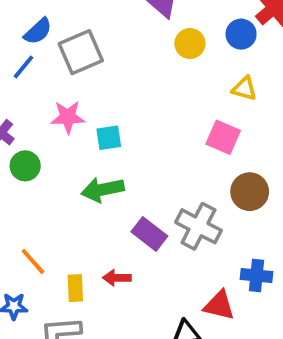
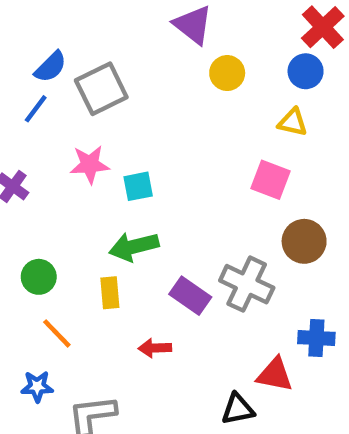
blue circle: (241, 34) -> (306, 71), moved
green circle: (25, 166) -> (39, 277), moved
yellow rectangle: (75, 288) -> (110, 293), moved

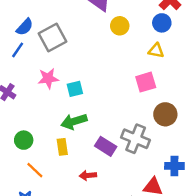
pink square: (270, 180) -> (146, 82), turned -35

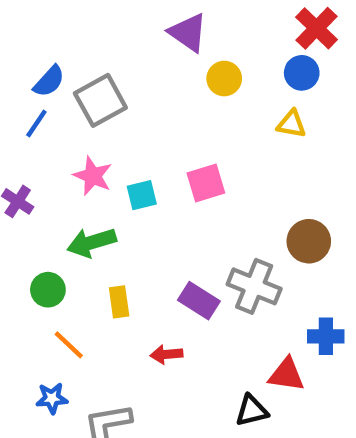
pink star: (48, 78) -> (93, 176), turned 30
pink square: (146, 82) -> (206, 183), moved
green arrow: (74, 121) -> (92, 242), moved

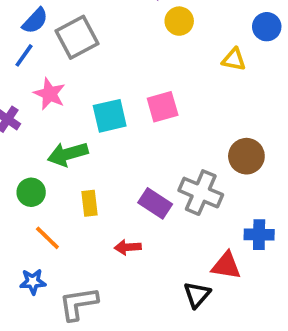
blue circle: (302, 73) -> (267, 27), moved
pink star: (93, 176) -> (50, 94), moved
cyan square: (142, 195) -> (110, 116), size x1.4
black triangle: (252, 411) -> (197, 295), turned -36

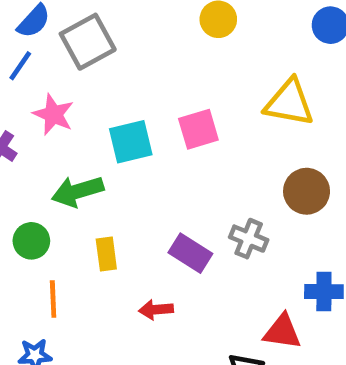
yellow triangle: (234, 59) -> (289, 103), moved, size x1.6
gray cross: (201, 193) -> (249, 239), size x0.7
orange line: (47, 238) -> (53, 299), turned 44

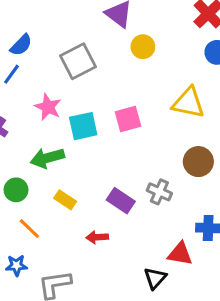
gray square: (88, 42) -> (78, 61), moved
pink star: (53, 114) -> (48, 107), moved
yellow rectangle: (106, 254) -> (65, 200), turned -50
orange line: (53, 299) -> (29, 229), turned -45

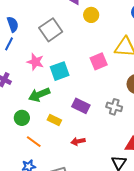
blue semicircle: (21, 45) -> (13, 24), turned -56
pink square: (128, 119) -> (99, 61), moved
purple rectangle: (121, 201) -> (81, 106), moved

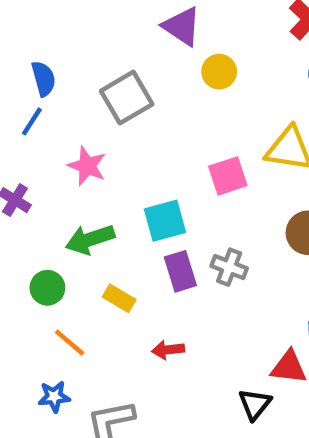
cyan square: (60, 71) -> (165, 221), moved
purple rectangle: (81, 106) -> (180, 271), turned 42
gray cross: (114, 107) -> (229, 267), moved

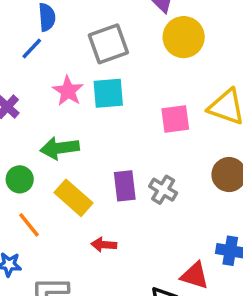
yellow circle: (219, 72) -> (184, 37), size x1.5
cyan square: (165, 221) -> (108, 93), moved
yellow rectangle: (119, 298) -> (74, 198), size x1.5

